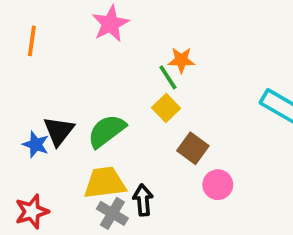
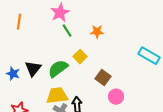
green line: (168, 77) -> (67, 31), moved
yellow square: (166, 108) -> (80, 57), moved
blue star: (36, 144) -> (13, 74), moved

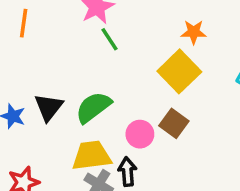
orange star: (97, 32) -> (194, 32), moved
yellow square: (80, 57) -> (179, 71), moved, size x1.6
pink circle: (116, 97) -> (140, 134), moved

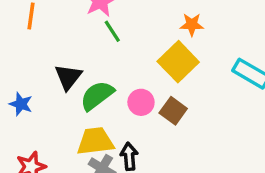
black triangle: (49, 107) -> (68, 77), moved
pink circle: (140, 134) -> (141, 102), moved

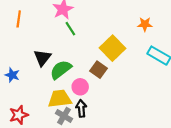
orange star: (192, 24) -> (145, 24), moved
pink circle: (141, 102) -> (80, 87), moved
brown square: (173, 111) -> (98, 70), moved

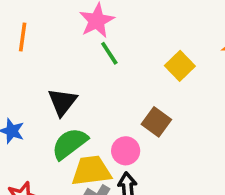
yellow square: (113, 48) -> (180, 66), moved, size x0.7
green semicircle: (61, 70) -> (70, 144), moved

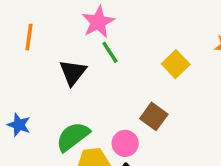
black triangle: (62, 102) -> (73, 73), moved

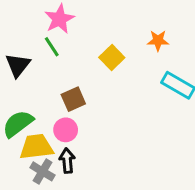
pink star: (98, 22) -> (59, 19), moved
brown square: (154, 116) -> (73, 99), moved, turned 30

